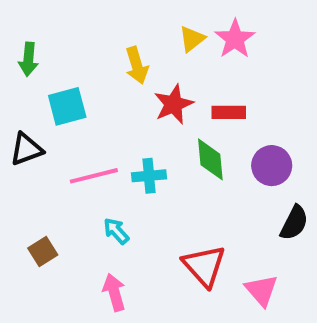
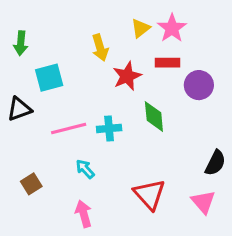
red rectangle: (229, 112) -> (167, 63), moved
purple circle: (272, 166) -> (199, 85), moved
pink triangle: (261, 290) -> (203, 202), moved

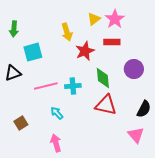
purple circle: (199, 85) -> (134, 69), moved
red triangle: (149, 194) -> (106, 105), moved, turned -35

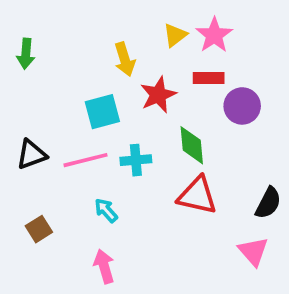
cyan square: (33, 52) -> (102, 112), moved
purple circle: (134, 69) -> (242, 106), moved
black triangle: (13, 73) -> (31, 154), moved

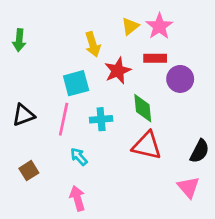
pink line: (86, 160) -> (64, 119), turned -64

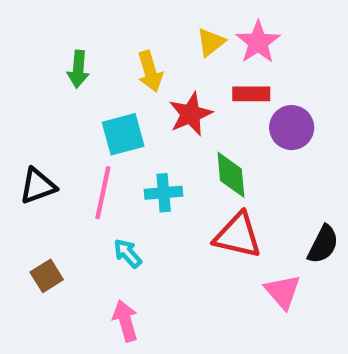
green arrow: (19, 40) -> (78, 69), moved
pink triangle: (188, 187) -> (283, 292), moved

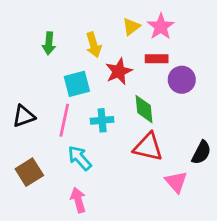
cyan arrow: (128, 253) -> (80, 158), size x1.4
brown square: (47, 276) -> (29, 172), size x1.4

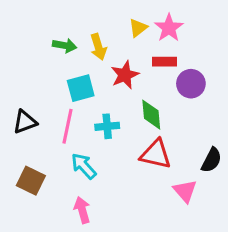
green arrow: (49, 43) -> (65, 45), moved, turned -85
brown square: (29, 172) -> (31, 181), turned -32

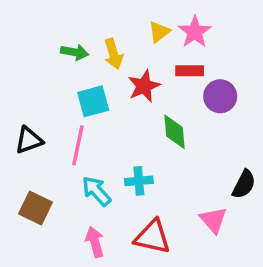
cyan cross: (107, 126) -> (139, 181), moved
red triangle: (156, 154) -> (152, 237), moved

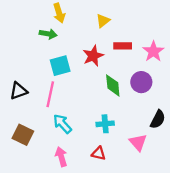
pink star: (195, 32) -> (153, 51), moved
yellow arrow: (113, 54) -> (59, 13), moved
purple circle: (220, 96) -> (141, 82), moved
cyan cross: (139, 181) -> (105, 124), moved
red triangle: (152, 237) -> (99, 153), size x0.6

